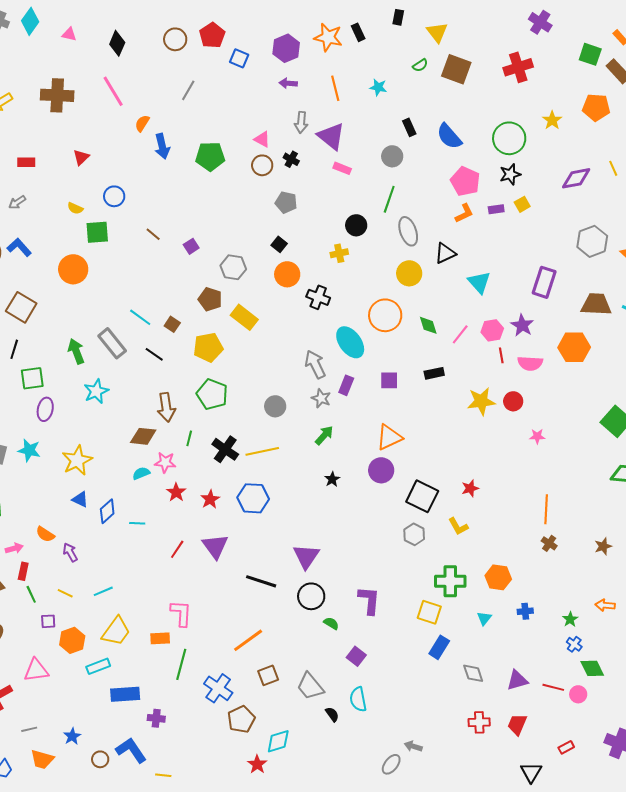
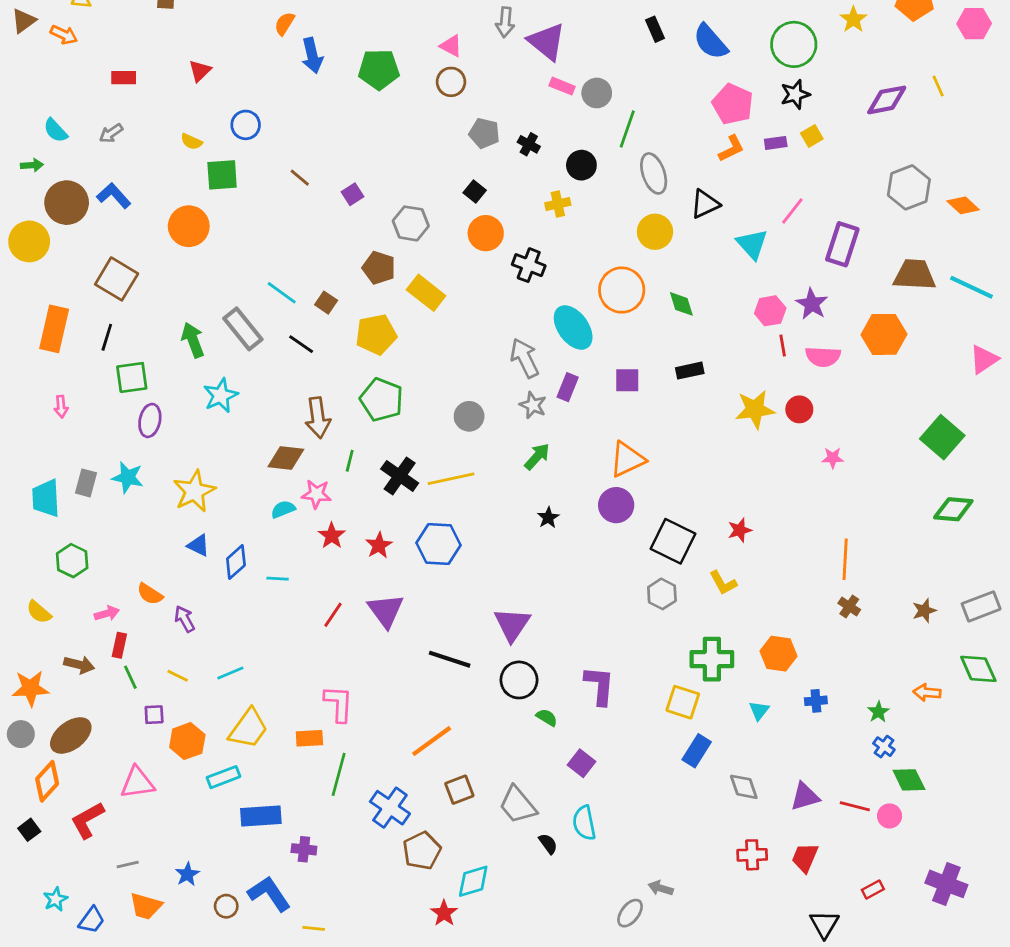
gray circle: (392, 156) -> (597, 93), moved
black cross: (291, 159) -> (529, 144), moved
pink line: (460, 334) -> (792, 211), moved

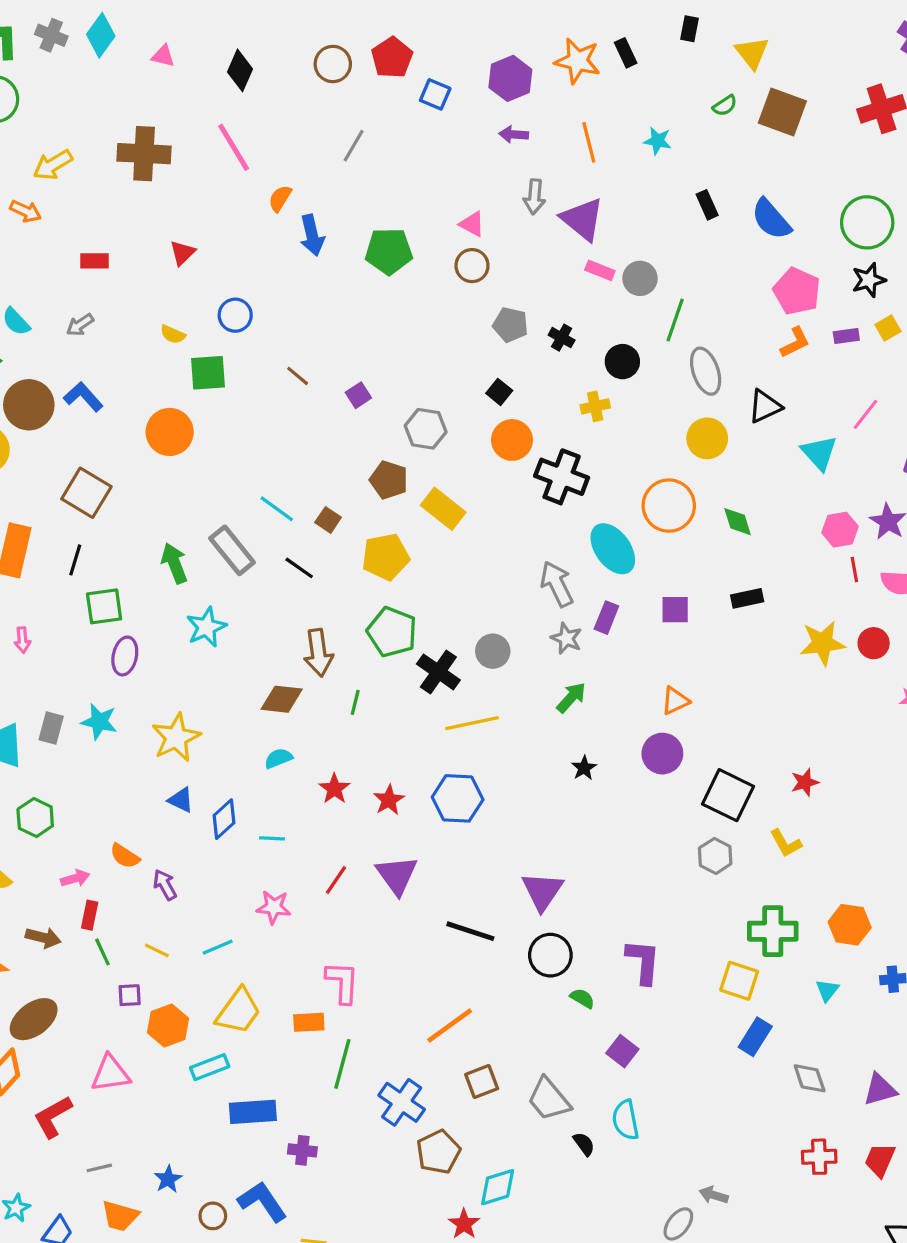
black cross: (529, 265) -> (562, 477), size x1.4
orange triangle: (627, 459) -> (675, 701), size x0.7
black cross: (400, 476) -> (438, 672), moved
pink star: (316, 494) -> (274, 907), moved

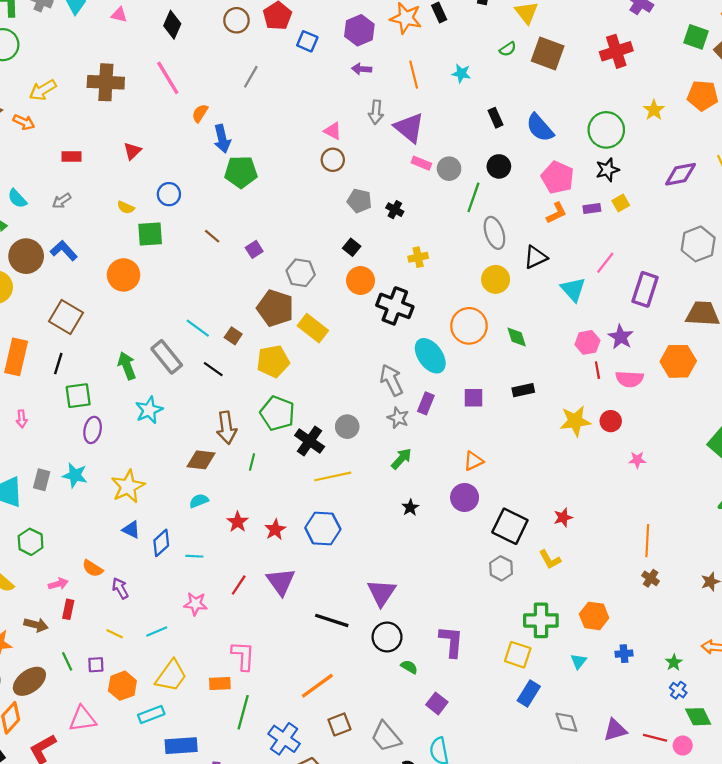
green pentagon: (389, 251) -> (241, 172), moved
black circle: (622, 362) -> (499, 166), moved
brown pentagon: (389, 480) -> (275, 308), size x1.4
green line: (102, 952) -> (67, 661), moved

